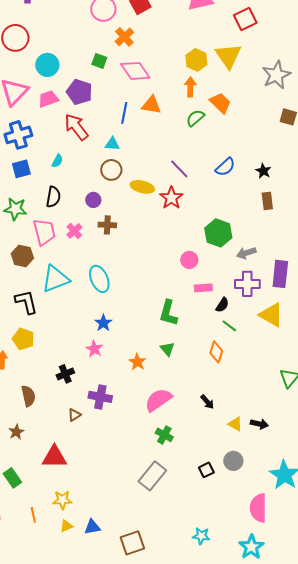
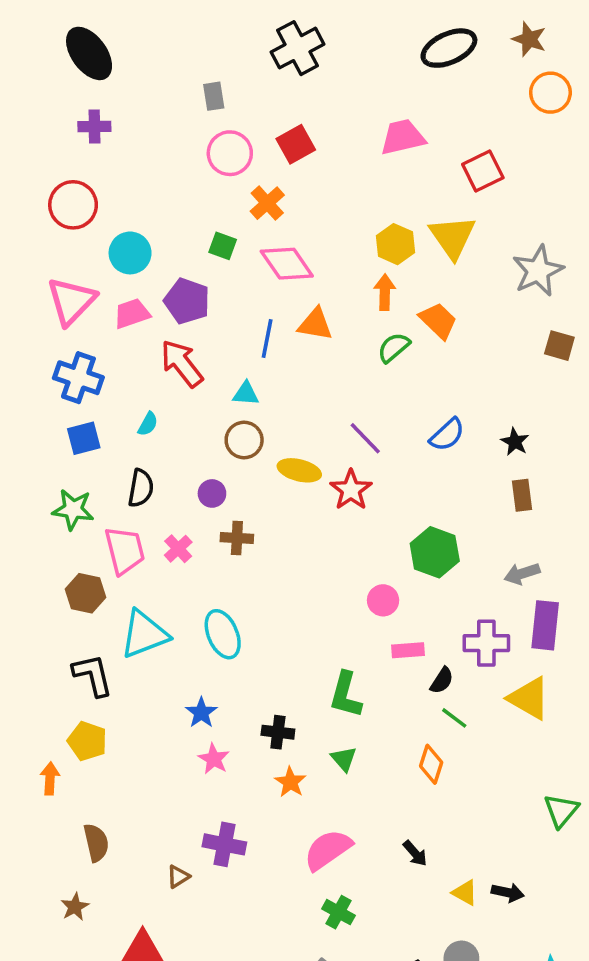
blue cross: (18, 135) -> (78, 378), turned 36
gray arrow: (246, 253) -> (522, 574), moved
blue star: (103, 323) -> (201, 713), moved
black cross: (65, 374) -> (278, 732), moved, turned 30

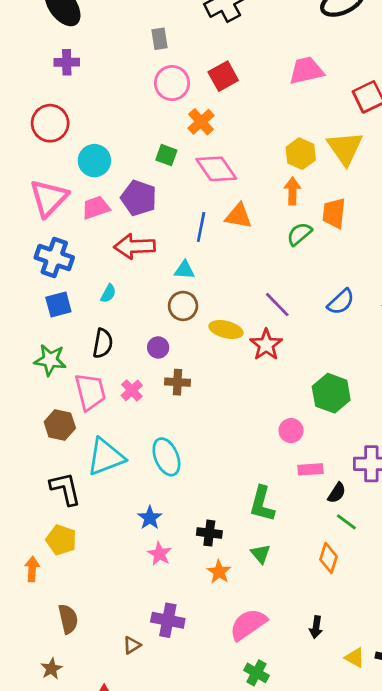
orange trapezoid: (438, 321) -> (334, 213), turned -128
red arrow: (182, 363) -> (135, 246), turned -54
black arrow: (415, 853) -> (316, 627), turned 50

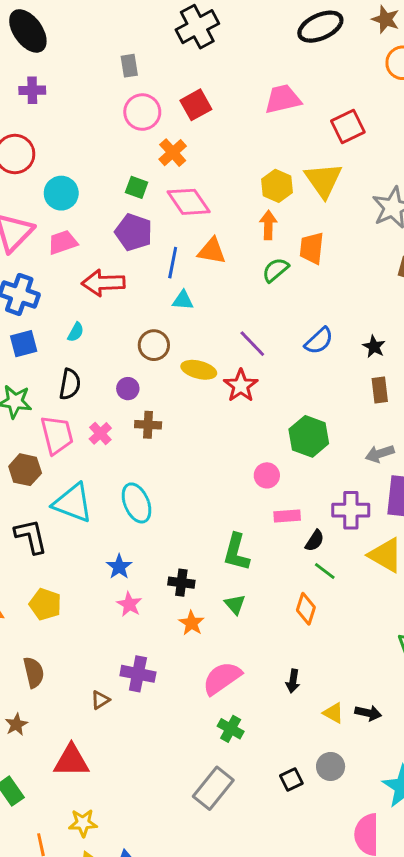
purple pentagon: (139, 198) -> (134, 232), moved
cyan triangle: (184, 270) -> (183, 300), moved
cyan triangle: (106, 457) -> (73, 503), turned 42
yellow pentagon: (61, 540) -> (45, 604), moved

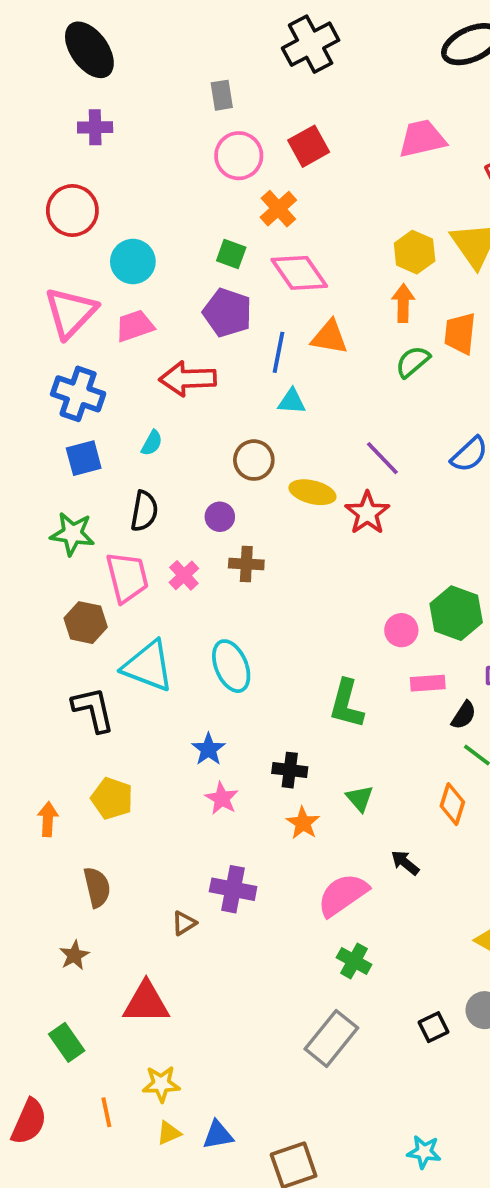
green hexagon: (309, 436) -> (456, 613), moved
green L-shape: (236, 552) -> (346, 704), moved
black arrow: (293, 681) -> (405, 863), moved, turned 120

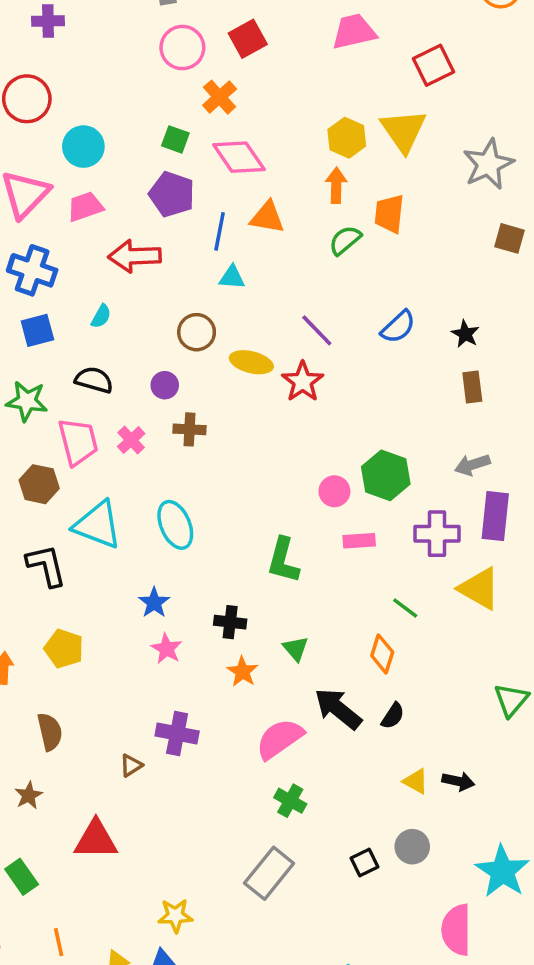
black semicircle: (144, 511) -> (94, 380), turned -84
black semicircle: (464, 715) -> (393, 716), moved
black arrow: (405, 863) -> (338, 709), size x1.8
yellow star: (161, 1084) -> (175, 916), moved

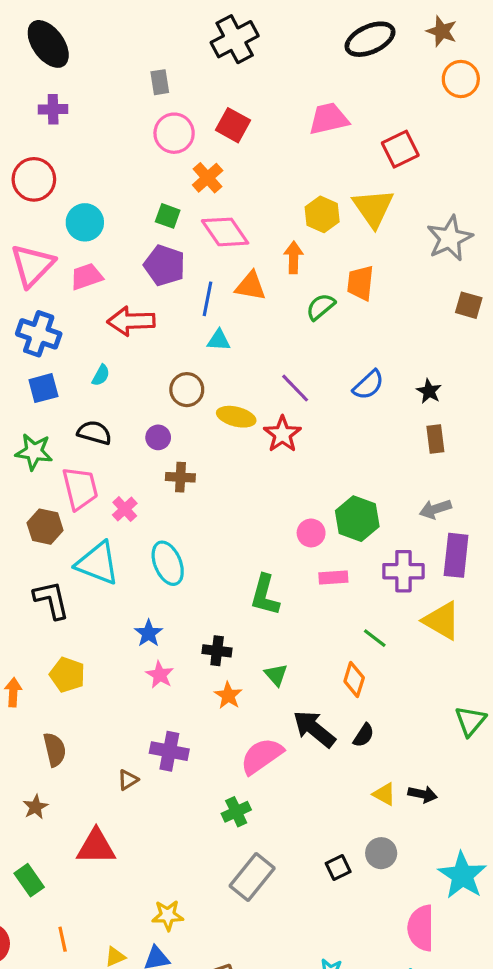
red square: (248, 39) -> (233, 125), turned -32
orange arrow: (336, 185) -> (294, 257), moved
pink cross: (131, 440) -> (125, 509), moved
green cross: (290, 801) -> (236, 812), moved, turned 36

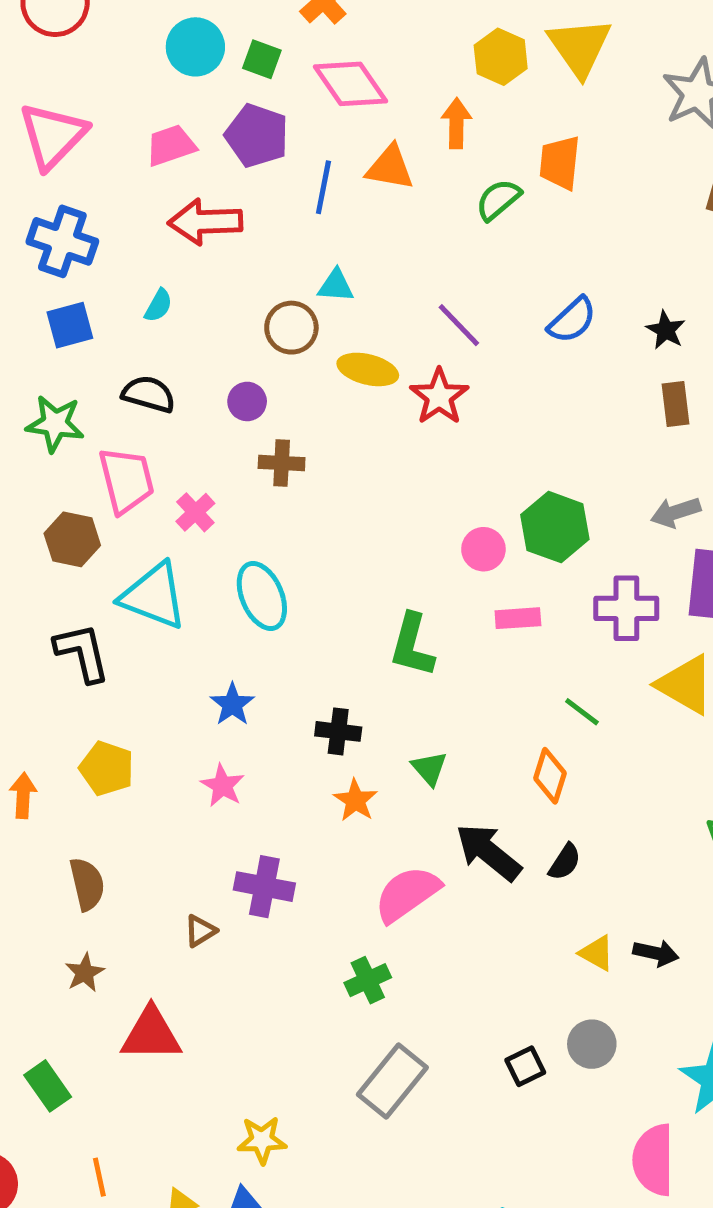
cyan circle: (85, 222) -> (195, 47), moved
pink trapezoid: (86, 277) -> (171, 145), moved
cyan triangle: (219, 340) -> (336, 286), moved
pink star: (160, 675) -> (222, 786), moved
brown star: (35, 807) -> (85, 973), moved

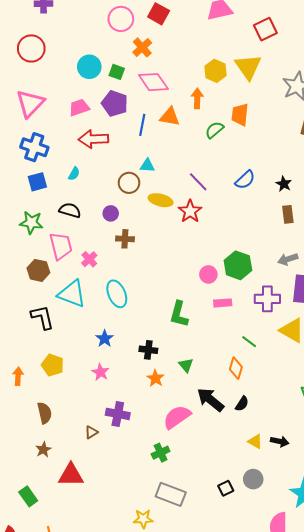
gray rectangle: (392, 1081) -> (171, 494), turned 72
yellow star: (262, 1140) -> (143, 519), moved

